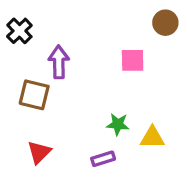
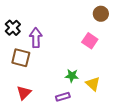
black cross: (19, 31) -> (13, 28), moved
pink square: (133, 60) -> (90, 41), moved, turned 35
yellow triangle: (152, 137) -> (93, 84), turned 42

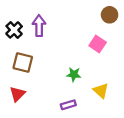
purple arrow: (36, 38) -> (39, 26), moved
green star: (72, 76) -> (74, 74), moved
red triangle: (24, 93) -> (17, 94), moved

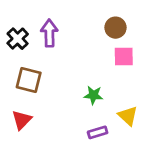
brown circle: (110, 15) -> (116, 28), moved
pink square: (98, 44) -> (124, 57), turned -35
purple rectangle: (68, 105) -> (98, 132), moved

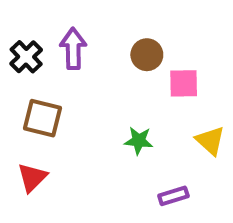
brown circle: (116, 28) -> (147, 55), moved
yellow triangle: (128, 116) -> (210, 141), moved
purple rectangle: (98, 132) -> (173, 196), moved

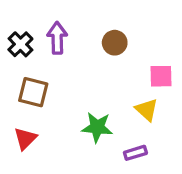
pink square: (184, 83) -> (161, 76), moved
green star: (139, 141) -> (97, 127), moved, size x1.4
yellow triangle: (210, 141) -> (147, 110), moved

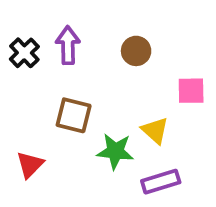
brown square: (33, 92) -> (74, 115), moved
yellow triangle: (147, 110) -> (155, 130), moved
purple rectangle: (135, 153) -> (161, 182), size x1.4

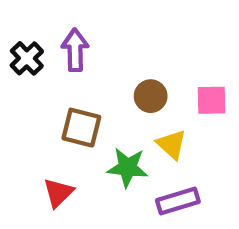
brown circle: (136, 51) -> (151, 96), moved
red triangle: (30, 165) -> (58, 193), moved

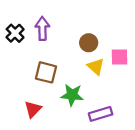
brown circle: (151, 96) -> (89, 43), moved
yellow triangle: (172, 144) -> (96, 66), moved

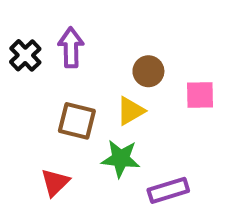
yellow triangle: (96, 66) -> (131, 111), moved, turned 48

